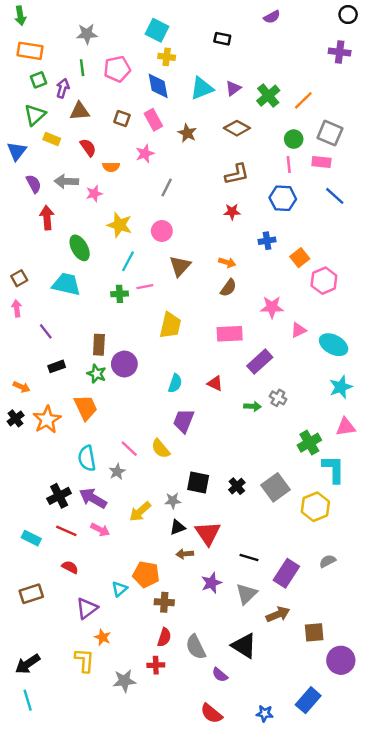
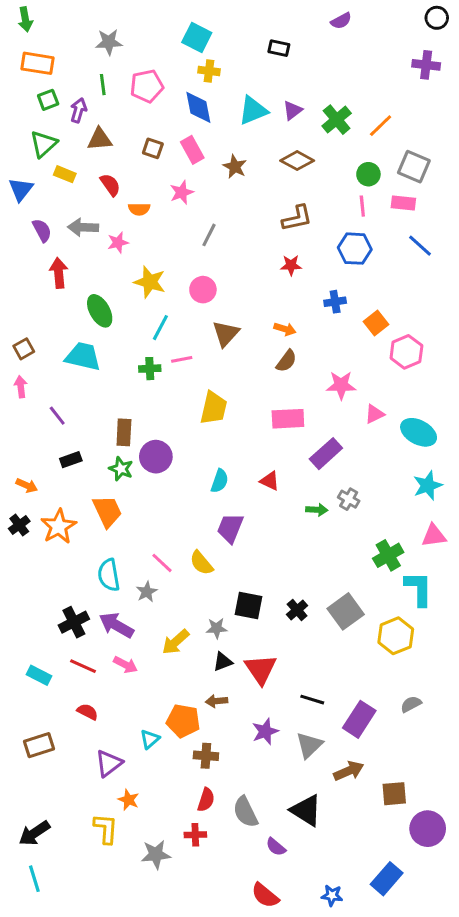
brown arrow: (185, 554) -> (217, 701), moved

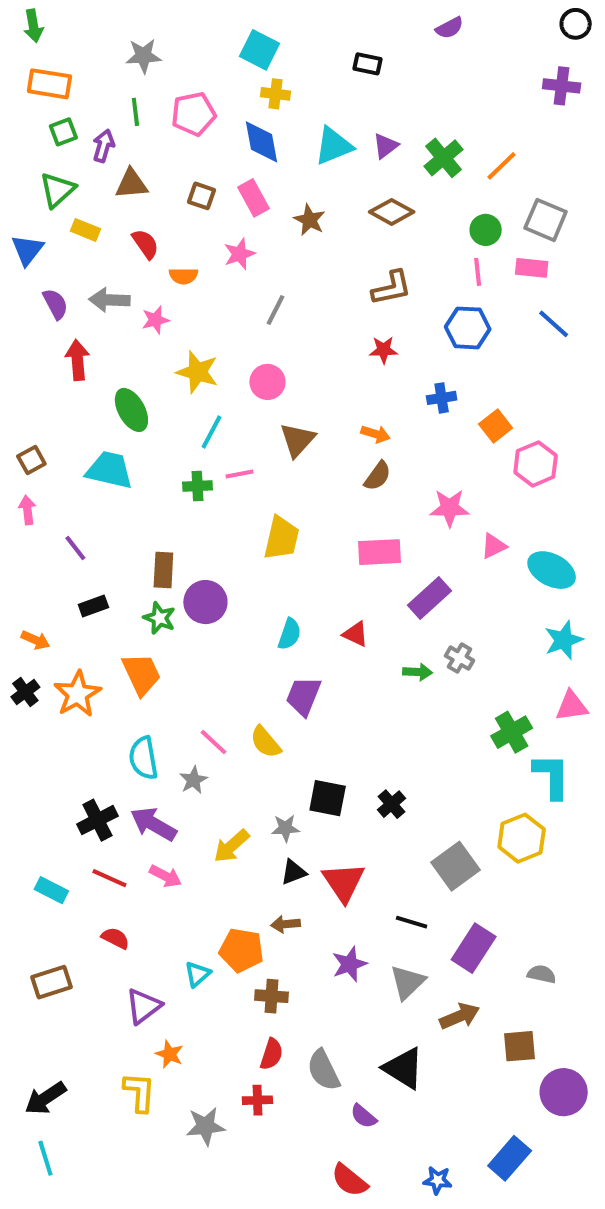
gray square: (346, 611) -> (456, 866), moved
gray semicircle: (411, 704) -> (542, 974), moved, turned 40

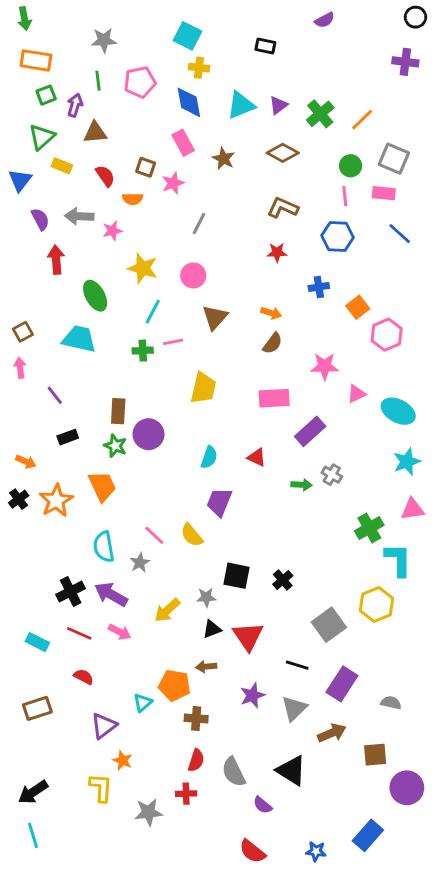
brown square: (201, 196) -> (146, 167), moved
brown L-shape: (392, 288) -> (283, 208), turned -144

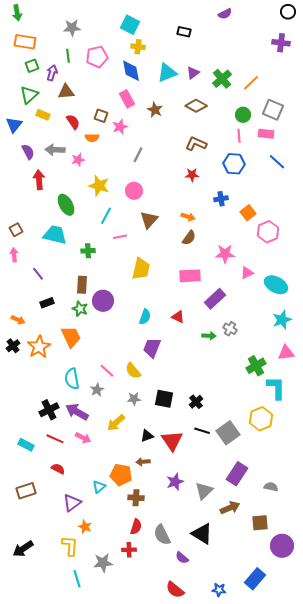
green cross: (143, 351) -> (88, 251), moved
gray star: (206, 597) -> (134, 399), moved
black line: (297, 665) -> (202, 431), moved
cyan line: (33, 835) -> (77, 579), moved

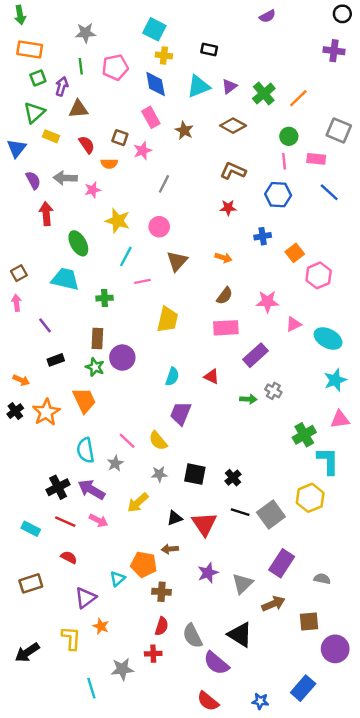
black rectangle: (184, 32) -> (209, 50), moved
gray square: (273, 110) -> (339, 130), moved
brown semicircle: (189, 238) -> (225, 296), moved
yellow L-shape: (70, 546) -> (71, 638), moved
purple semicircle: (182, 558) -> (216, 663), size x1.6

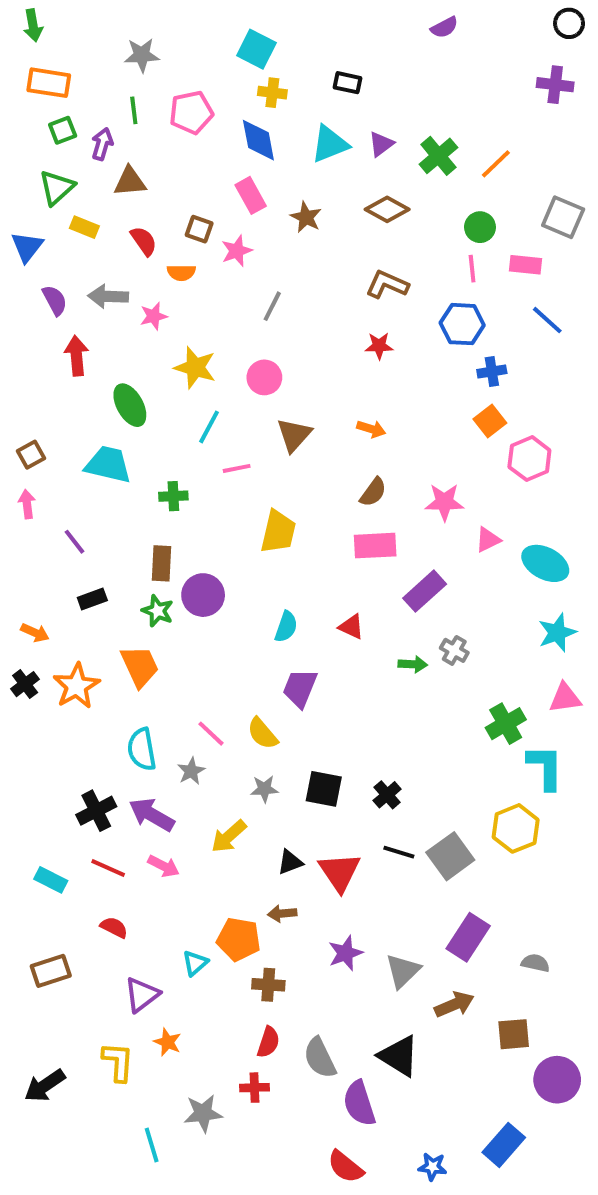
blue cross: (263, 236) -> (492, 372), moved
purple semicircle: (216, 663) -> (359, 1103), turned 32

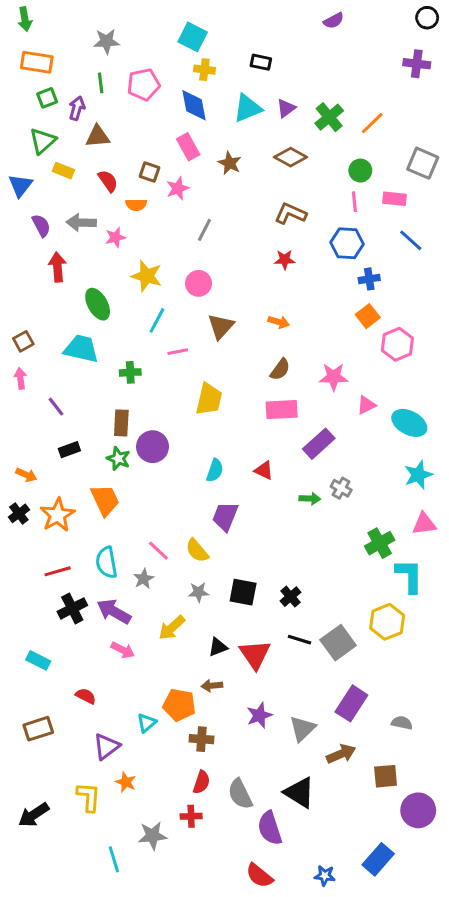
red line: (108, 868) -> (58, 571), moved, turned -40

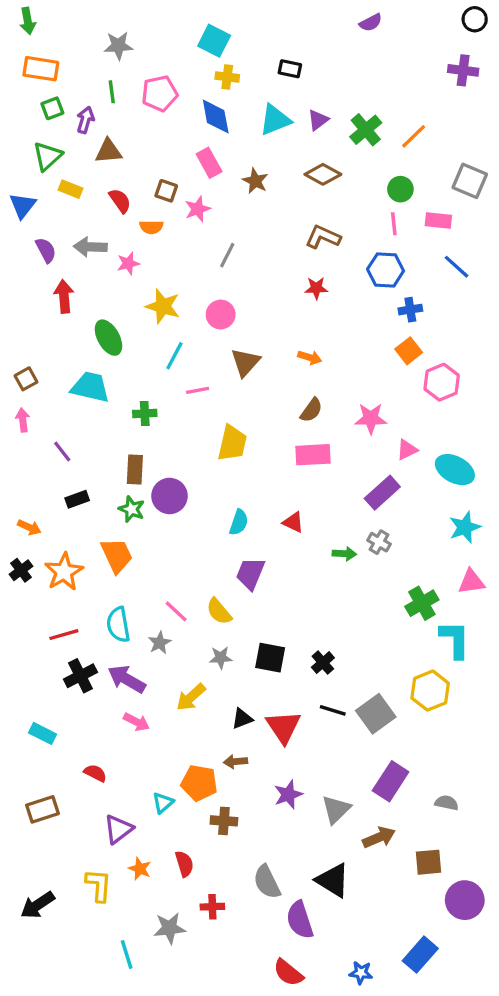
purple rectangle: (319, 444) -> (382, 493), moved
red semicircle: (201, 782) -> (184, 864), moved, turned -35

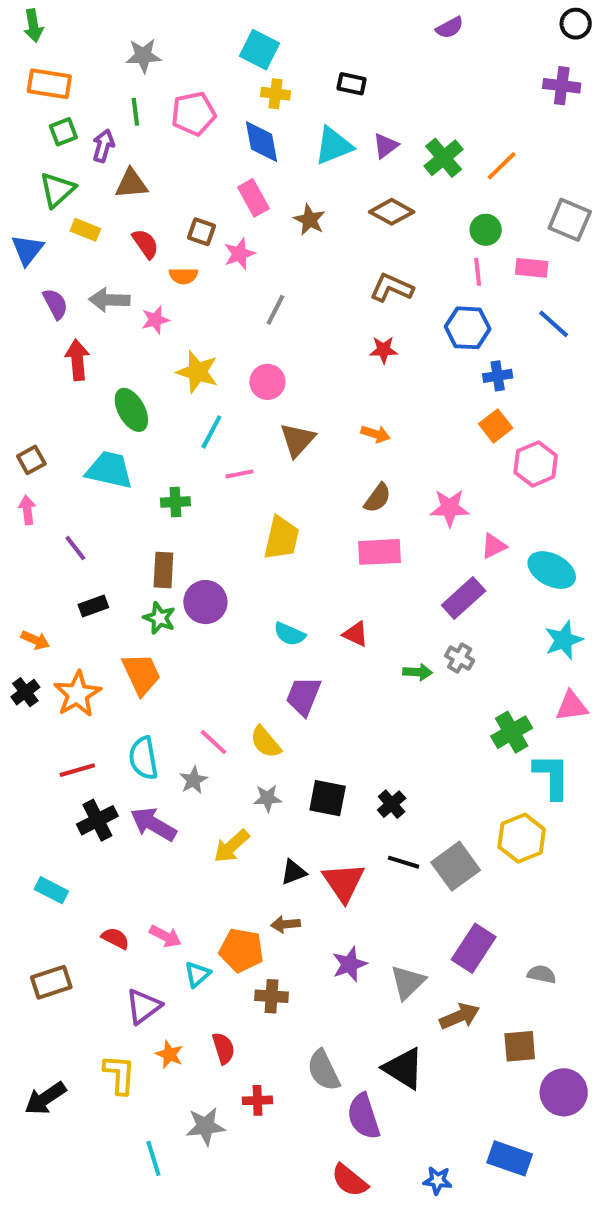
cyan semicircle: (239, 522) -> (289, 634), turned 95
pink arrow: (137, 722) -> (165, 936), moved
blue rectangle: (420, 955) -> (510, 1158), turned 68

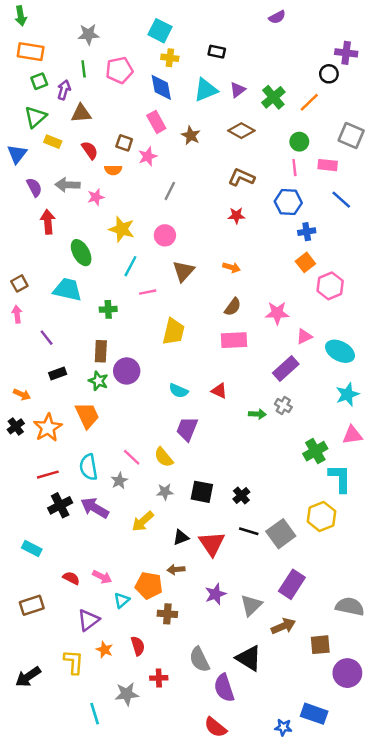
black circle: (576, 24) -> (329, 74), moved
gray semicircle: (542, 974) -> (350, 606), moved, size x1.6
blue star: (438, 1180) -> (283, 727), moved

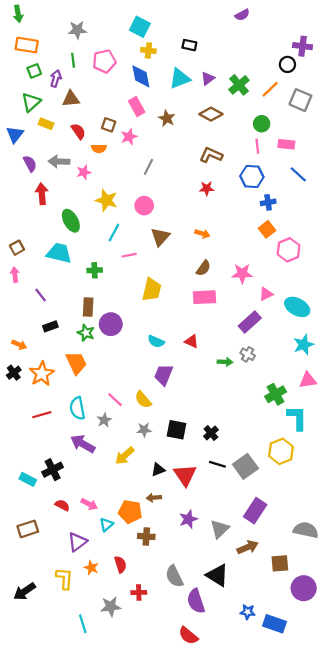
gray square: (351, 135) -> (300, 100), moved
black cross: (60, 505) -> (53, 470), moved
blue star: (283, 727) -> (248, 612), moved

